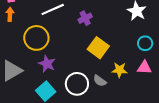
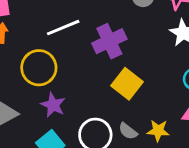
purple cross: (85, 18) -> (109, 41), size x1.6
yellow star: (119, 70) -> (158, 131), moved

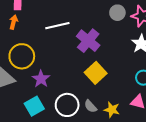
purple cross: (109, 41) -> (88, 41), turned -35
yellow circle: (39, 68) -> (22, 56), moved

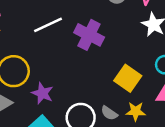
yellow square: (96, 73) -> (128, 78), moved

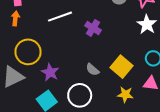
purple cross: (89, 35) -> (93, 28), size x0.7
gray semicircle: (109, 113) -> (93, 70), moved

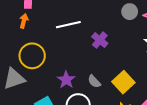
purple star: (50, 72) -> (66, 80), moved

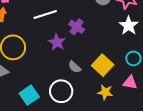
purple star: (66, 80) -> (57, 42), moved

